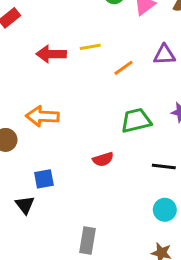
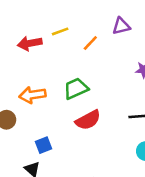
green trapezoid: (136, 121) -> (76, 88), moved
red semicircle: (103, 159) -> (88, 120), size x1.5

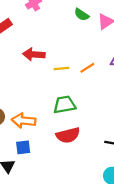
yellow line: (60, 31) -> (61, 69), moved
orange arrow: (32, 95) -> (24, 121), moved

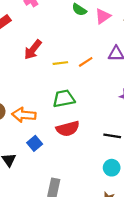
red arrow: (34, 54) -> (33, 50), turned -55
blue square: (23, 147) -> (35, 143), moved, turned -32

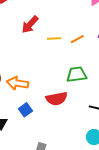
green trapezoid: (64, 99) -> (77, 74), moved

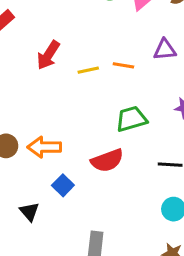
orange line: (77, 39) -> (123, 65), turned 48

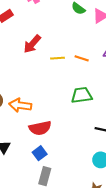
red semicircle: (107, 160) -> (40, 128), moved
blue square: (63, 185) -> (40, 153), moved

